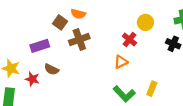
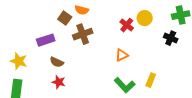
red cross: (129, 40) -> (127, 25), moved
red star: (32, 79) -> (59, 82), moved

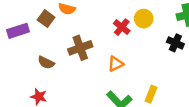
brown cross: (83, 34) -> (80, 48), moved
purple rectangle: (46, 40) -> (18, 31), moved
brown semicircle: (57, 62) -> (46, 62), moved

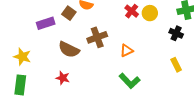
red cross: (122, 27) -> (132, 11), moved
brown semicircle: (46, 62) -> (69, 50), size x1.5
yellow rectangle: (151, 94) -> (176, 65), moved, turned -48

